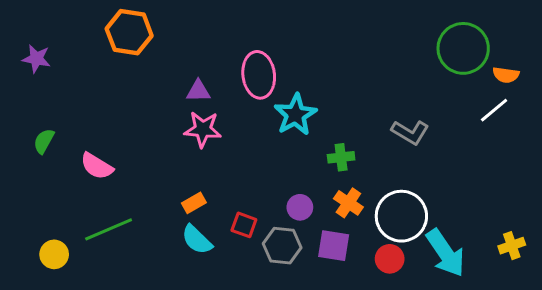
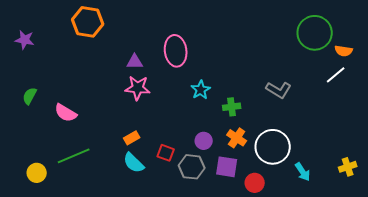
cyan star: (295, 115) -> (201, 90), moved, size x0.7
cyan arrow: (446, 253) -> (303, 172), size x0.6
red circle: (390, 259) -> (255, 183), moved

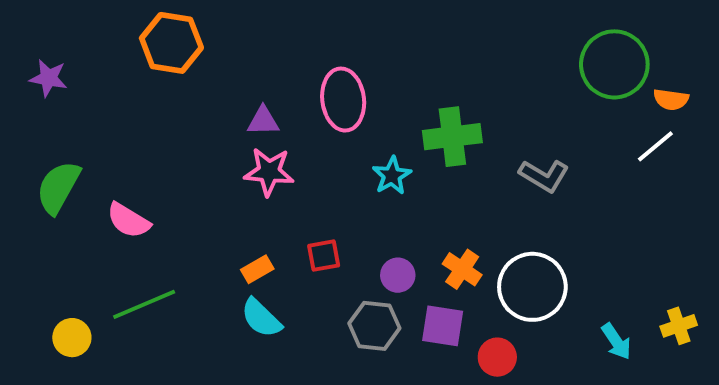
green semicircle: (30, 96) -> (58, 187), size x1.6
green cross: (232, 107) -> (452, 137), moved, size x1.6
red square: (166, 153) -> (324, 256), moved, turned -30
cyan arrow: (303, 172) -> (616, 341), moved

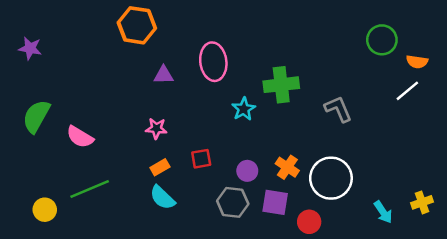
orange hexagon: (171, 43) -> (137, 25), moved
green circle: (614, 64) -> (382, 40), size x0.7
pink star: (269, 172) -> (156, 128), moved, size x0.7
gray L-shape: (544, 176) -> (338, 109), turned -144

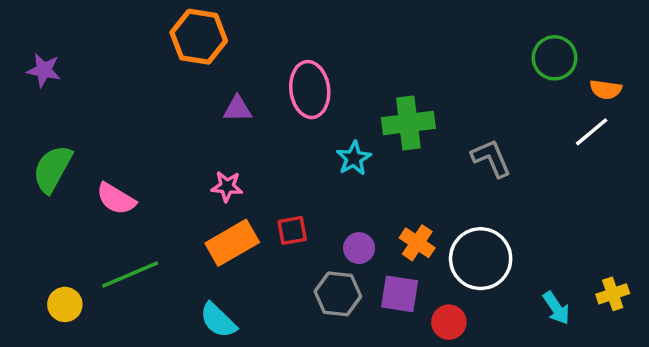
orange rectangle: (160, 167) -> (232, 243), size x1.8
cyan semicircle: (162, 198) -> (218, 320), moved

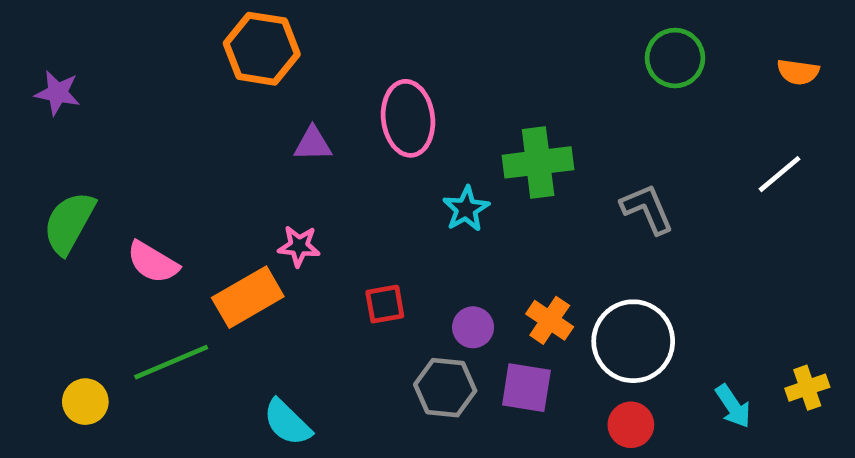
green circle: (555, 58) -> (675, 58), moved
orange semicircle: (606, 90) -> (798, 72), moved
orange rectangle: (232, 243) -> (248, 297), moved
red circle: (449, 322) -> (631, 425), moved

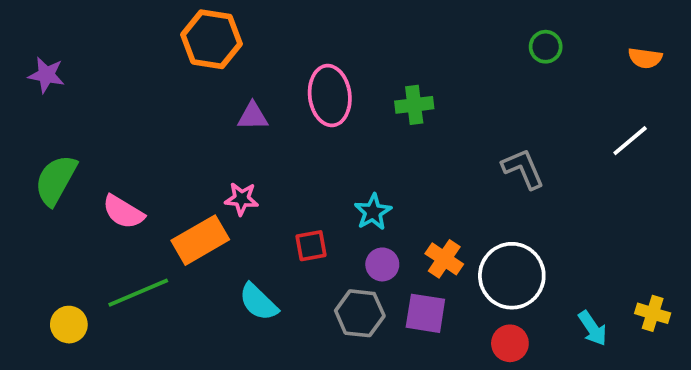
green circle: (675, 58) -> (546, 47), size x0.7
green cross: (538, 162) -> (414, 105), moved, size x0.7
cyan star: (466, 209) -> (373, 212), moved
yellow cross: (807, 388) -> (653, 313), turned 36
cyan semicircle: (287, 422) -> (258, 302), moved

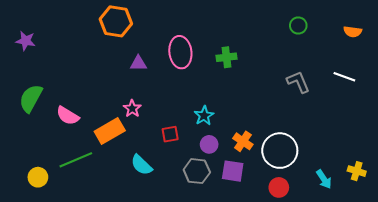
white line: (630, 141) -> (344, 77), turned 60
gray L-shape: (523, 169) -> (298, 82), moved
pink star: (242, 199) -> (132, 109), turned 30

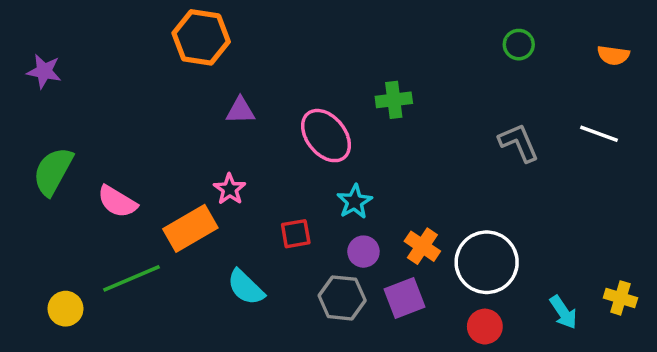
pink ellipse: (180, 52) -> (326, 136), moved, turned -32
purple square: (233, 171) -> (405, 298), turned -30

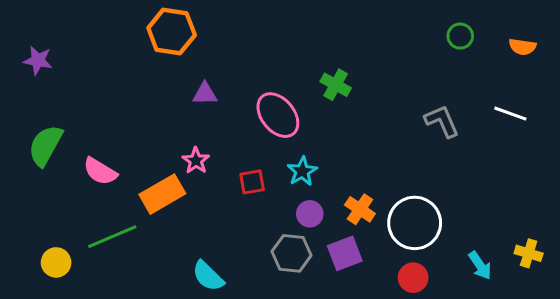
green circle: (519, 45) -> (460, 36), moved
green cross: (394, 100) -> (336, 85), turned 36
red square: (296, 234) -> (252, 182), moved
cyan semicircle: (246, 287) -> (208, 276), moved

